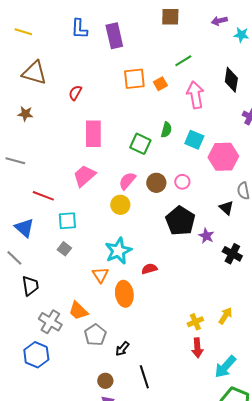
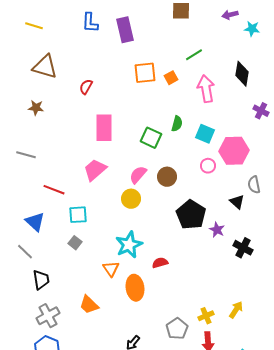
pink circle: (182, 182) -> (208, 166), moved
gray cross: (50, 322) -> (48, 316), moved, turned 30
gray pentagon: (95, 335) -> (177, 329), moved

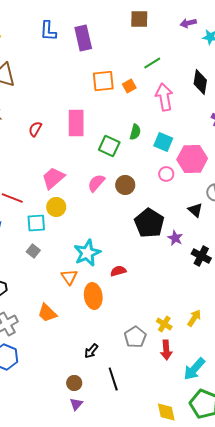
red semicircle: (86, 87) -> (35, 129), moved
pink rectangle: (104, 128) -> (76, 123), moved
yellow circle: (131, 199) -> (56, 207), moved
yellow cross: (206, 316) -> (164, 324), turned -35

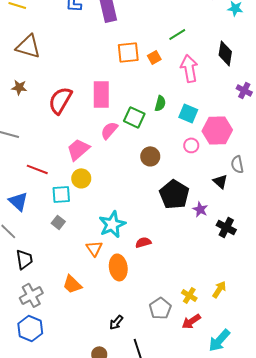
red semicircle: (35, 129) -> (60, 100), size x1.8
pink semicircle: (96, 183) -> (109, 130), moved
red arrow: (166, 350) -> (191, 321), turned 60

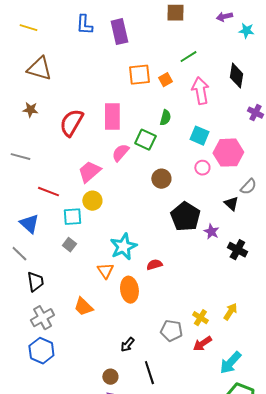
green semicircle: (160, 103) -> (165, 118), moved
gray semicircle: (237, 164) -> (248, 187), turned -126
gray pentagon: (160, 308) -> (171, 331), turned -30

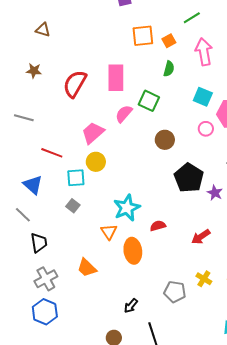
brown triangle: (39, 69) -> (43, 30), size x0.6
green semicircle: (165, 118) -> (169, 69), moved
red arrow: (202, 344) -> (201, 237), moved

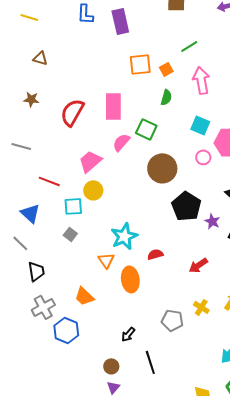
brown circle: (165, 140) -> (162, 168), size x1.5
blue hexagon: (45, 312) -> (66, 330), moved

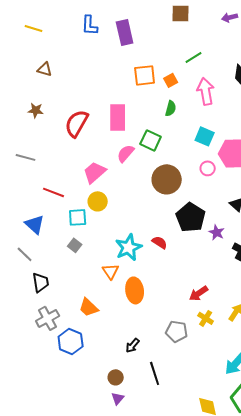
red semicircle: (155, 254) -> (160, 242), moved, turned 49
red arrow: (198, 265) -> (199, 293), moved

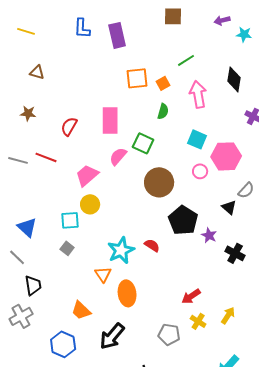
red semicircle: (77, 123) -> (69, 126), size x0.7
red line: (54, 192) -> (46, 157), moved
gray cross: (48, 318) -> (21, 316), moved
black arrow: (133, 345) -> (112, 336), moved, size x1.8

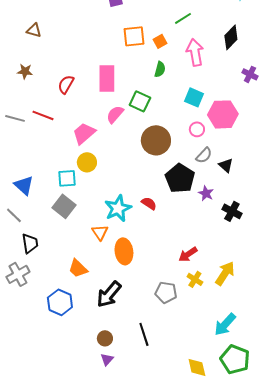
black diamond: (234, 79) -> (231, 37), turned 35
gray semicircle: (246, 190) -> (204, 155), moved
gray square: (67, 248) -> (64, 206), size x1.6
yellow arrow: (228, 315) -> (225, 273), size x1.4

